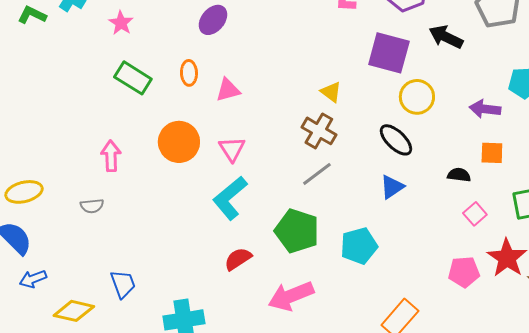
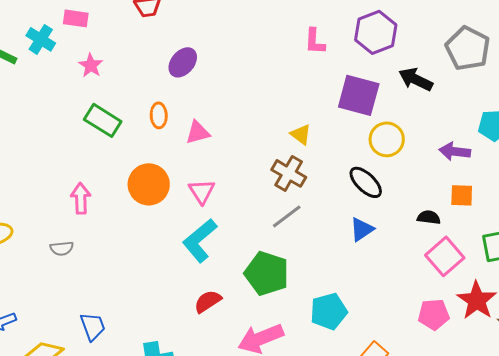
pink square: (475, 214) -> (445, 256), size x1.6
cyan pentagon: (359, 246) -> (329, 311), moved

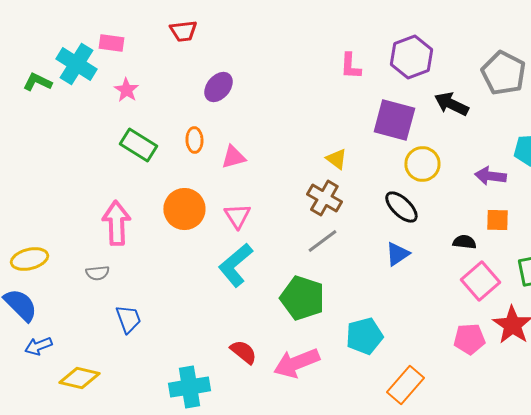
cyan cross: (41, 39) -> (76, 64), size x1.4
pink arrow: (81, 198) -> (116, 223), size x1.4
red semicircle: (208, 301) -> (243, 352), moved, turned 72
blue trapezoid: (93, 326) -> (128, 319), moved

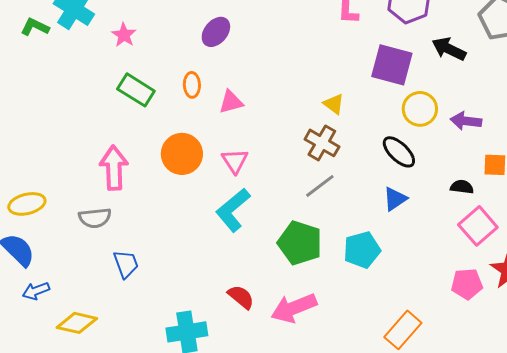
purple arrow: (490, 176) -> (466, 121), moved
gray semicircle: (97, 273) -> (95, 218), size x1.4
cyan pentagon: (364, 336) -> (362, 250), moved

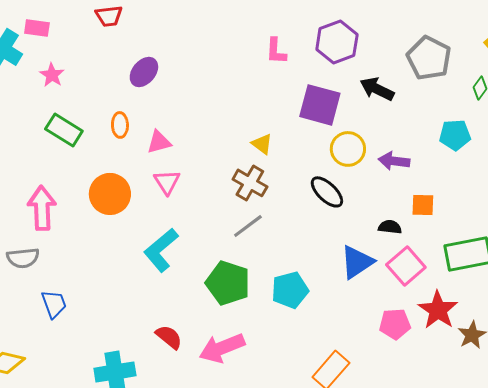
pink triangle: (235, 161) -> (167, 182), moved
blue triangle: (395, 199) -> (357, 262), moved, size x1.4

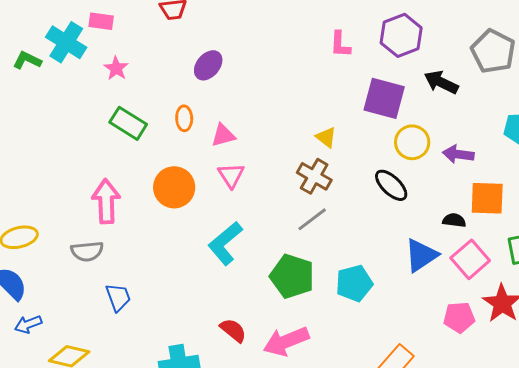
orange square: (423, 205) -> (487, 198), size x1.5

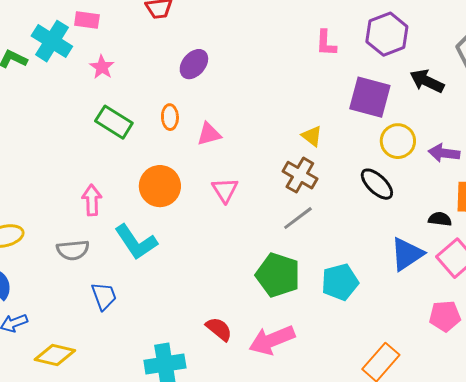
pink triangle: (231, 175) -> (225, 190), moved
pink arrow: (106, 201) -> (92, 200), size x0.7
cyan L-shape: (225, 243) -> (136, 242), moved, turned -84

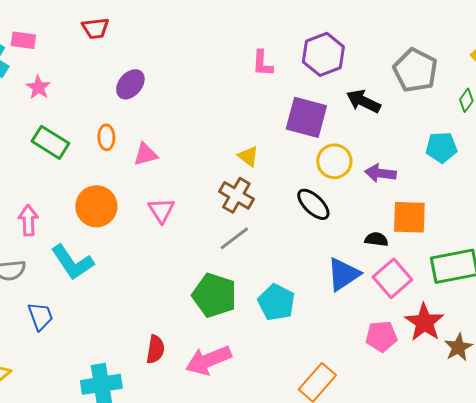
cyan pentagon: (340, 282) -> (276, 302), turned -30
red semicircle: (219, 329) -> (155, 349), turned 60

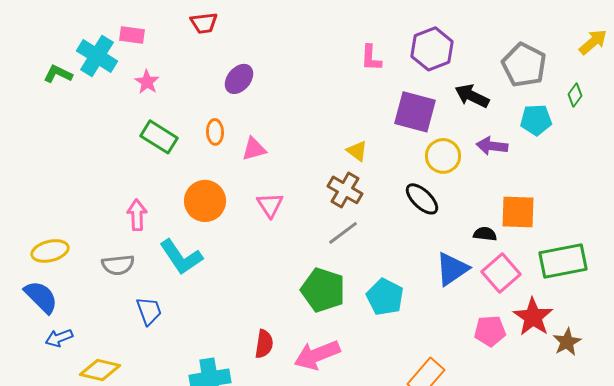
cyan pentagon: (441, 147) -> (536, 120), moved
purple arrow: (380, 173) -> (492, 146), moved

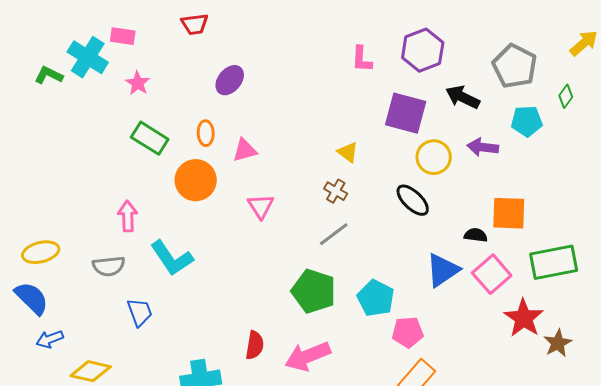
brown cross: (345, 190) -> (336, 191), size x0.7
orange circle: (205, 201) -> (196, 180), moved
pink pentagon: (490, 331) -> (408, 332), moved

